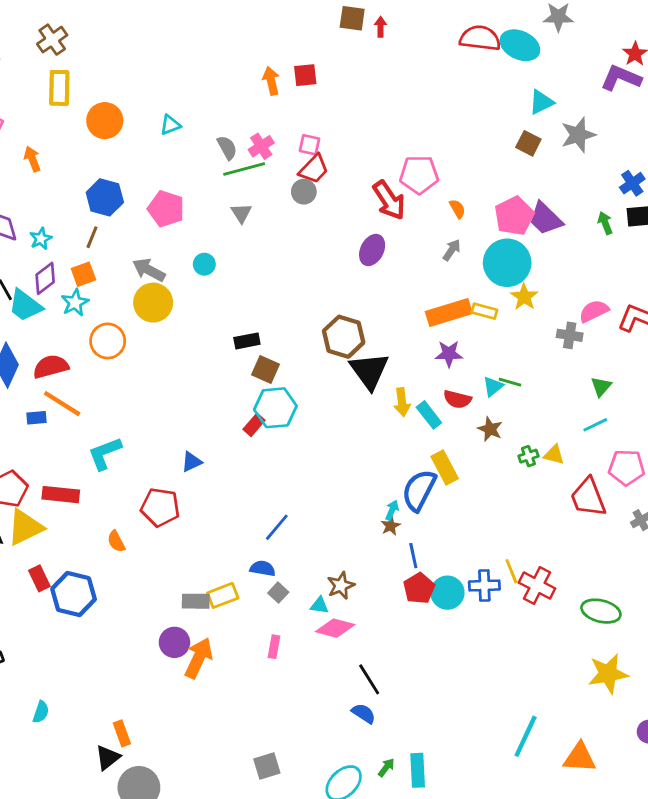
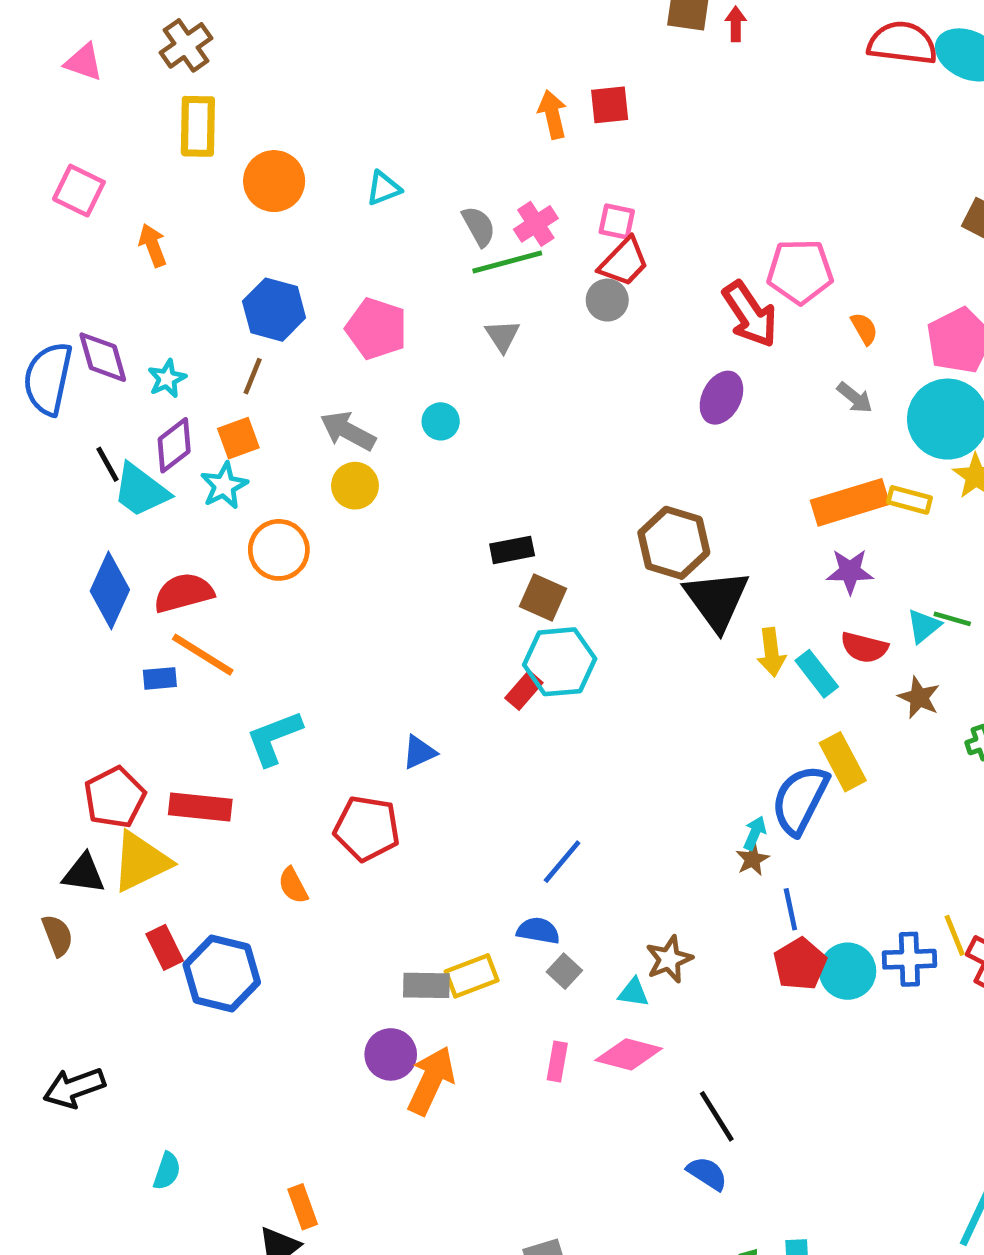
gray arrow: (452, 250) -> (855, 398), turned 95
yellow circle: (153, 303) -> (355, 486), size x0.7
pink diamond: (335, 628) -> (629, 1054), moved

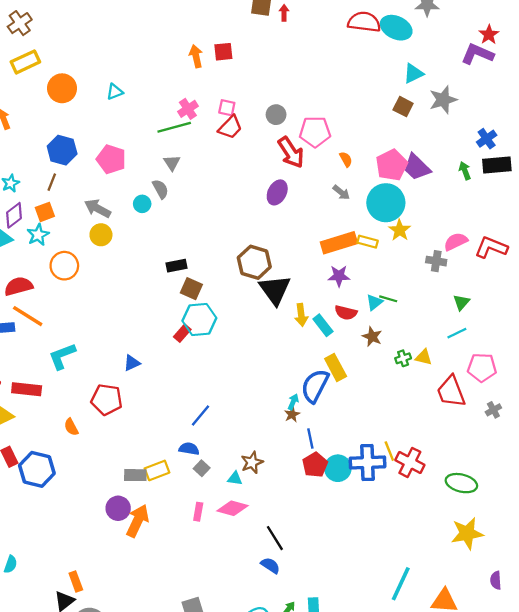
yellow rectangle: (198, 126) -> (25, 62), turned 64
gray semicircle: (479, 226) -> (160, 189), moved
gray circle: (607, 300) -> (276, 115), moved
blue cross: (909, 959) -> (368, 462), size x1.4

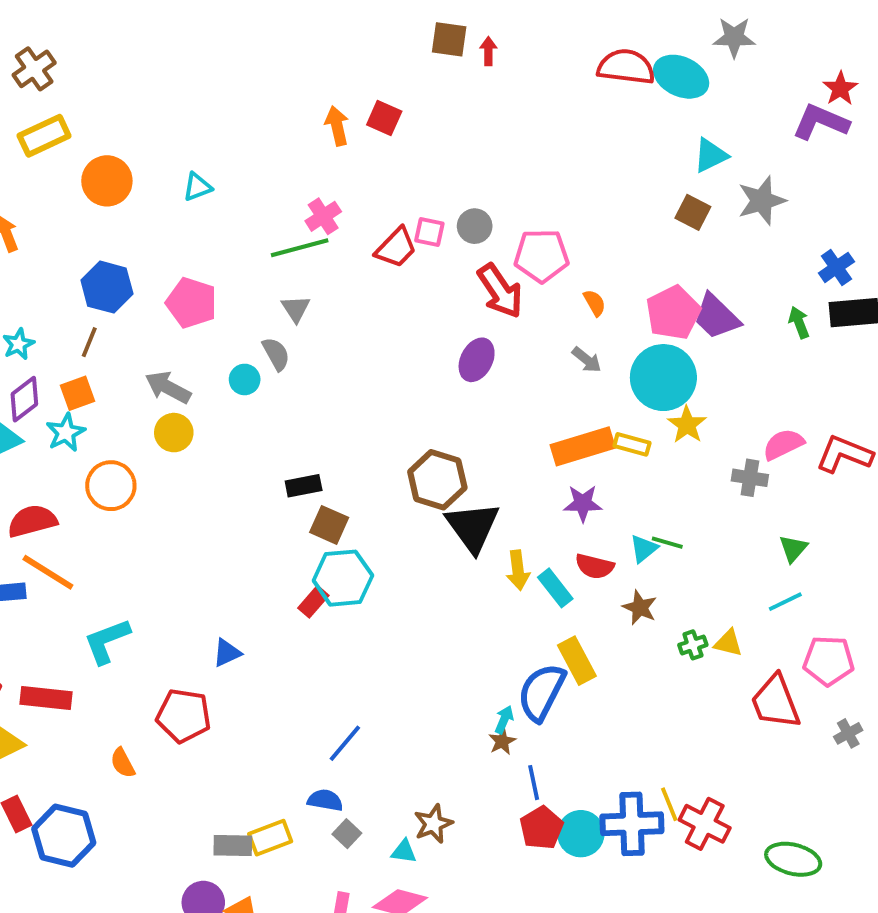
red square: (223, 52) -> (384, 118), turned 30
pink square: (227, 108) -> (429, 232), moved

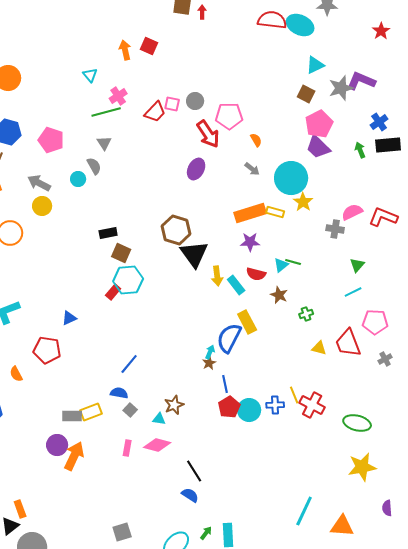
purple L-shape: (821, 122) -> (361, 81), moved
cyan triangle: (197, 187) -> (90, 75), moved, turned -49
pink pentagon: (673, 313) -> (319, 124), moved
yellow triangle: (728, 643) -> (319, 348), moved
blue cross: (632, 824) -> (275, 405), size x0.6

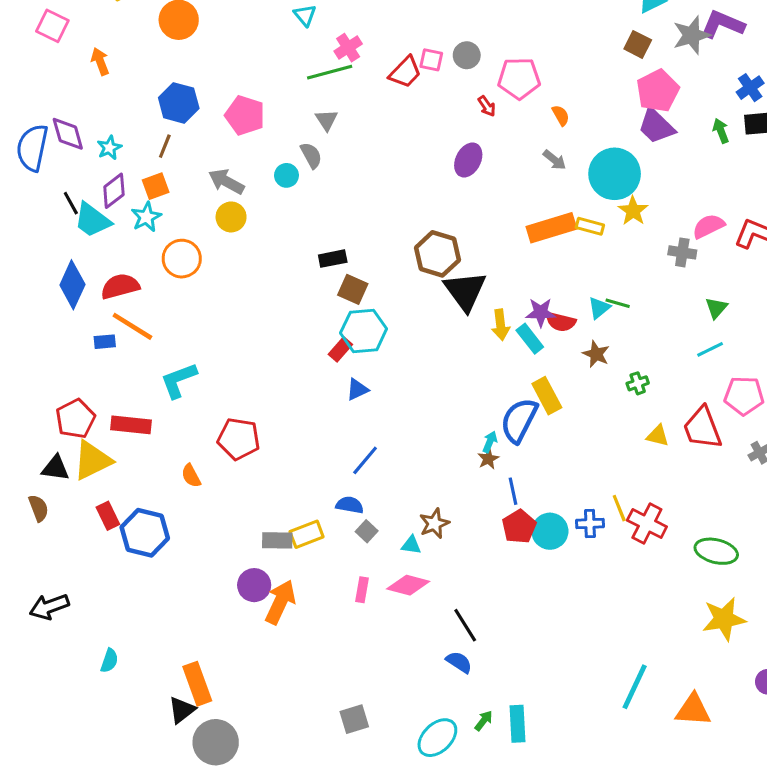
red arrow: (208, 134) -> (487, 106), size x0.5
purple star: (250, 242) -> (541, 312), moved
blue triangle: (69, 318) -> (357, 389), moved
orange rectangle: (20, 509) -> (197, 684), size x1.5

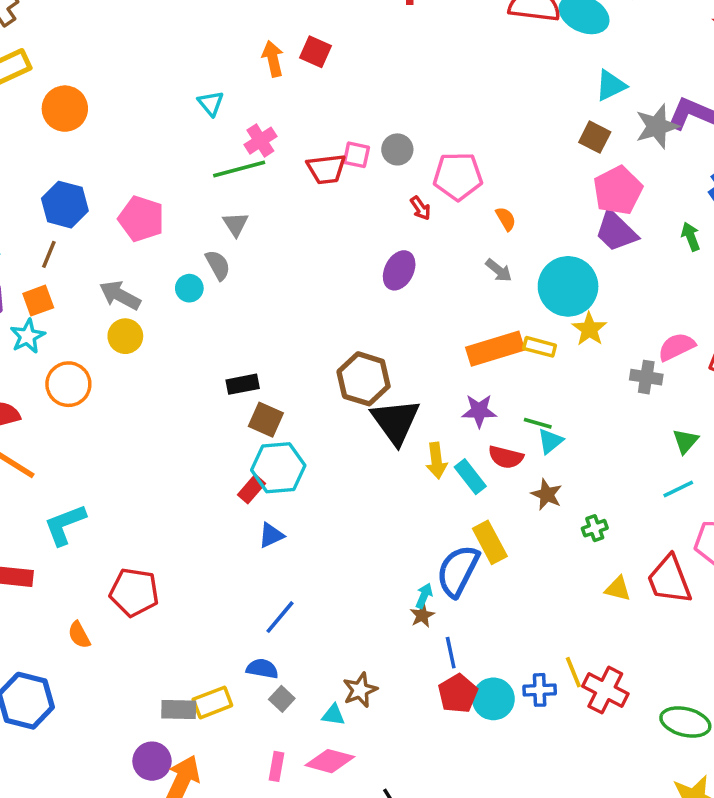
red trapezoid: (405, 72) -> (326, 169), turned 39
green line: (618, 303) -> (538, 423), moved
purple star: (541, 312) -> (479, 411), moved

